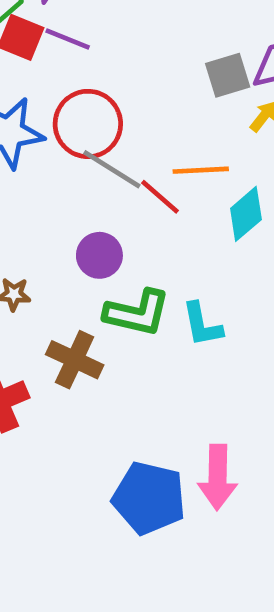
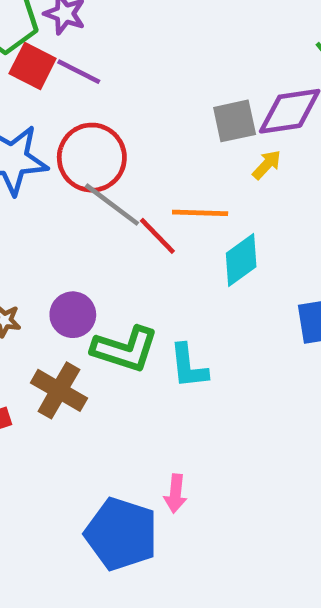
purple circle: (99, 255) -> (73, 315), moved
pink arrow: (218, 477) -> (175, 494), moved, size x0.6

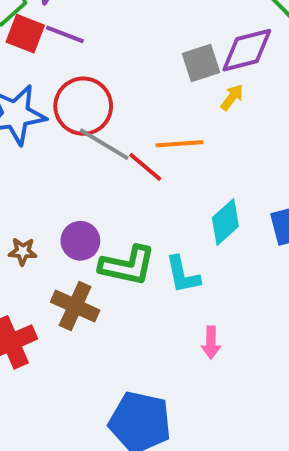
cyan diamond: (241, 260) -> (225, 222), moved
pink arrow: (175, 494) -> (211, 343), moved

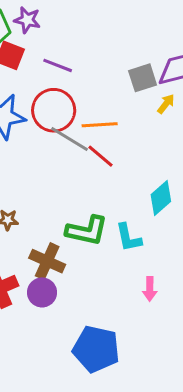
purple line: (65, 34) -> (58, 65), moved
orange line: (179, 144) -> (100, 125), moved
purple circle: (80, 241) -> (42, 292), moved

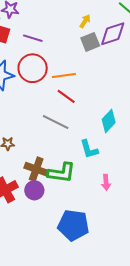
yellow arrow: (166, 104) -> (85, 21), moved
gray line: (69, 139) -> (56, 122), moved
green L-shape: (87, 231) -> (61, 173), moved

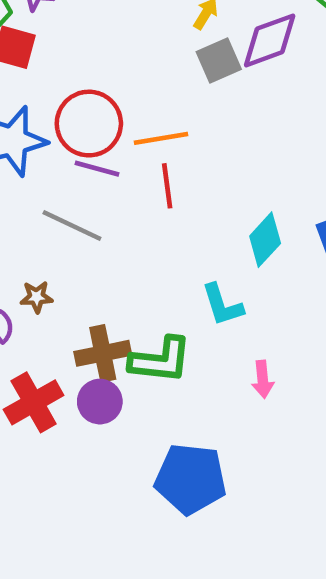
purple line: (33, 38) -> (97, 169), moved
red line: (66, 96) -> (167, 186), turned 48
gray line: (56, 122) -> (72, 226), moved
brown cross: (36, 169) -> (103, 353), turned -30

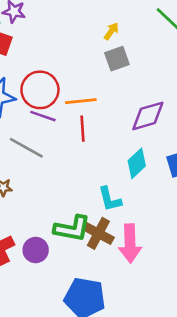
purple diamond: (270, 40) -> (148, 116), moved
brown cross: (103, 353) -> (98, 233), moved, turned 36
pink arrow: (263, 379) -> (130, 243), size x1.8

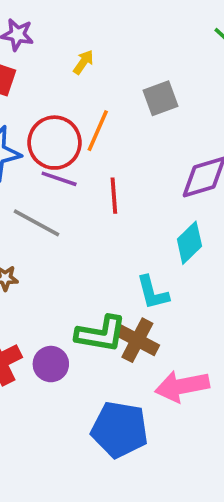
yellow arrow: (111, 31) -> (83, 62), moved
orange line: (81, 101) -> (98, 131), moved, turned -60
pink arrow: (130, 243) -> (182, 386), moved, turned 81

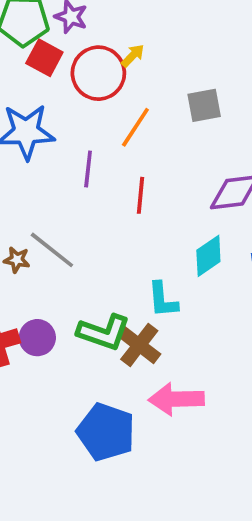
red circle: (55, 143) -> (98, 73), moved
purple line: (59, 179) -> (88, 169), turned 68
gray line: (37, 223) -> (52, 250), moved
purple circle: (51, 364) -> (37, 338), moved

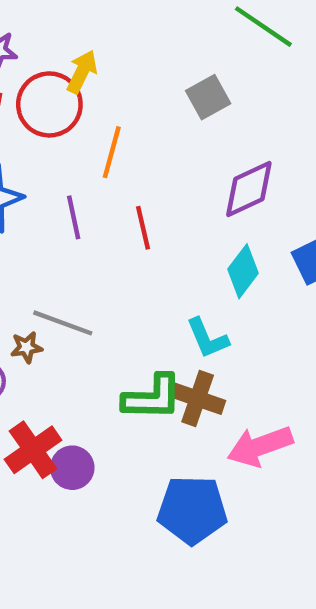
yellow arrow: (133, 56) -> (82, 72), size x1.4
gray square: (204, 105) -> (208, 97), moved
purple circle: (37, 338) -> (72, 468), moved

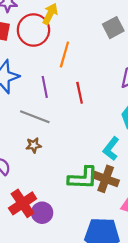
gray line: (63, 323) -> (35, 117), moved
cyan L-shape: (207, 338) -> (111, 149), turned 60
brown star: (26, 347) -> (34, 145), moved

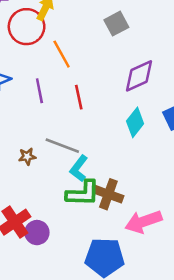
orange line: (64, 54) -> (62, 54), turned -45
gray line: (35, 117) -> (62, 146), moved
cyan L-shape: (111, 149) -> (79, 168), moved

